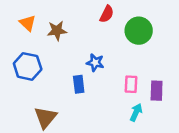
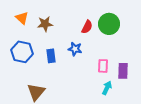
red semicircle: (107, 14) -> (87, 27), moved
blue rectangle: (79, 84) -> (51, 56), moved

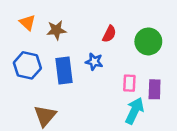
green circle: (109, 24) -> (148, 41), moved
blue rectangle: (51, 56) -> (64, 70), size x1.5
cyan arrow: (107, 88) -> (134, 111), size x1.5

